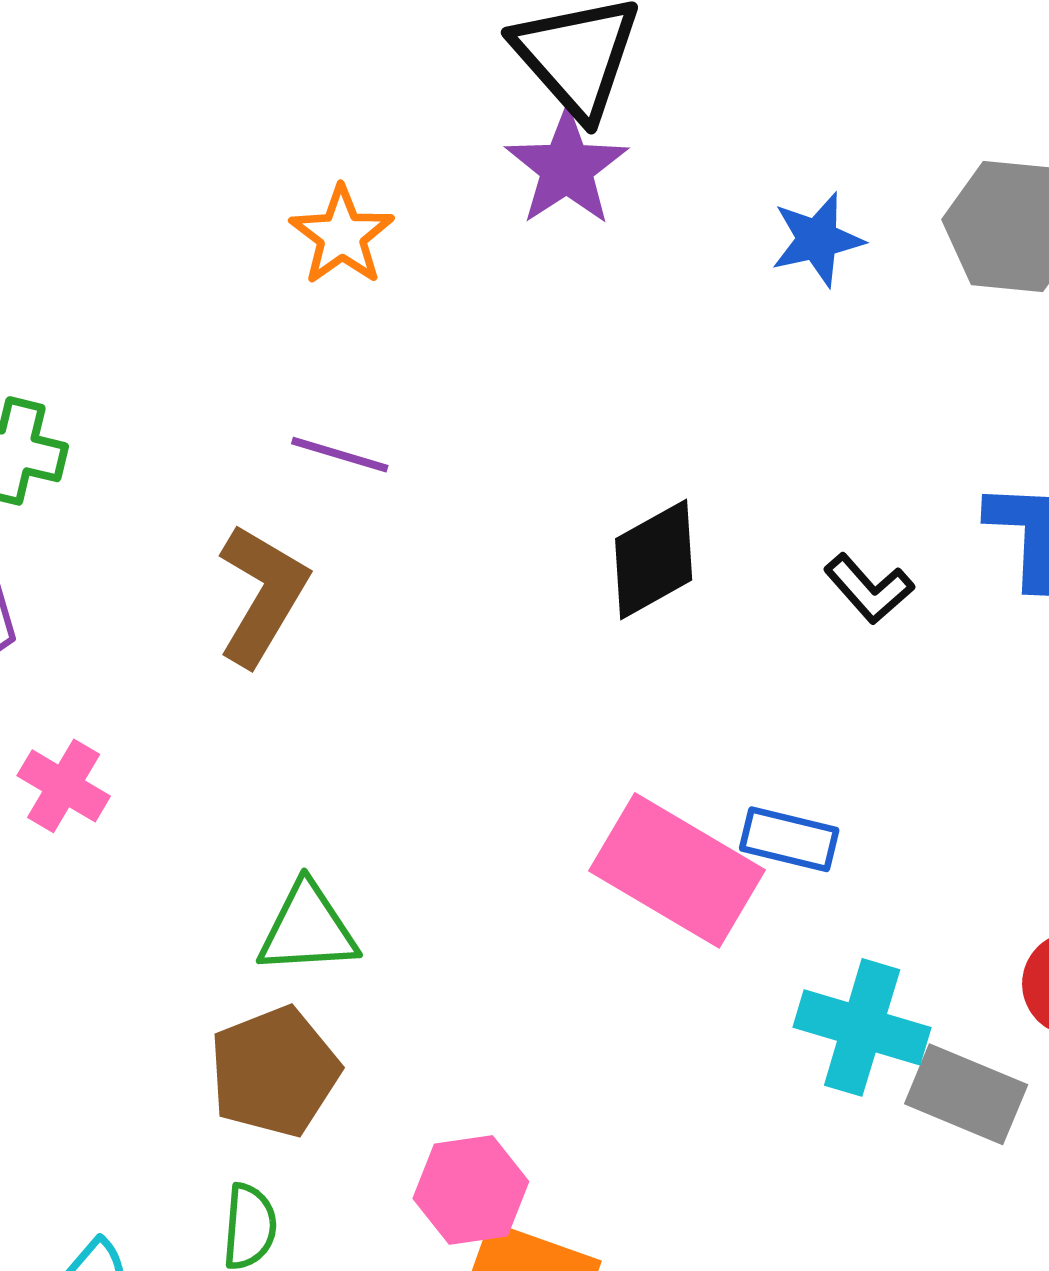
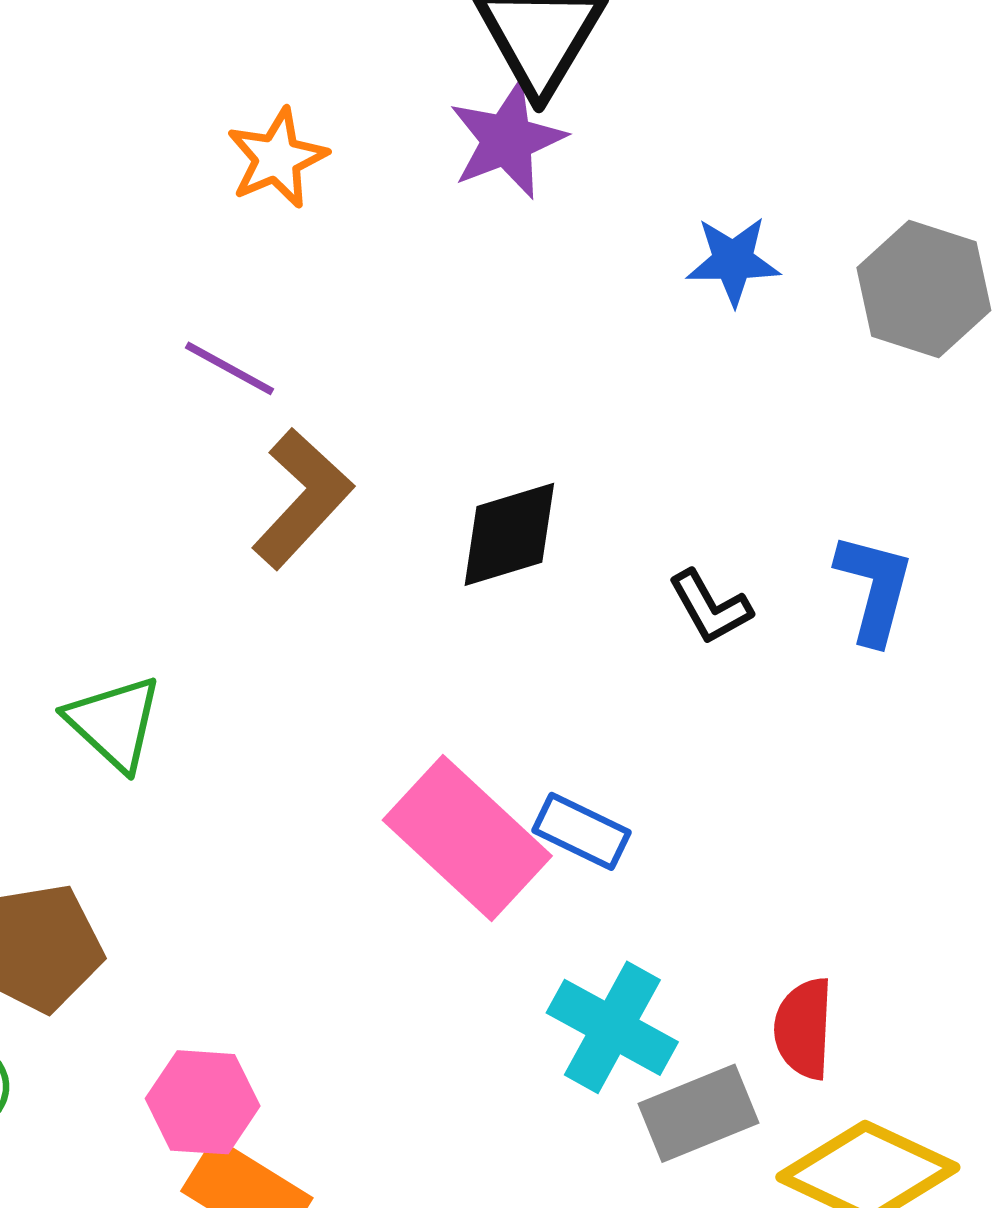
brown L-shape: (262, 595) -> (302, 499), moved
green triangle: (308, 929) -> (114, 723), moved, turned 34
gray rectangle: (966, 1094) -> (698, 1113), turned -57

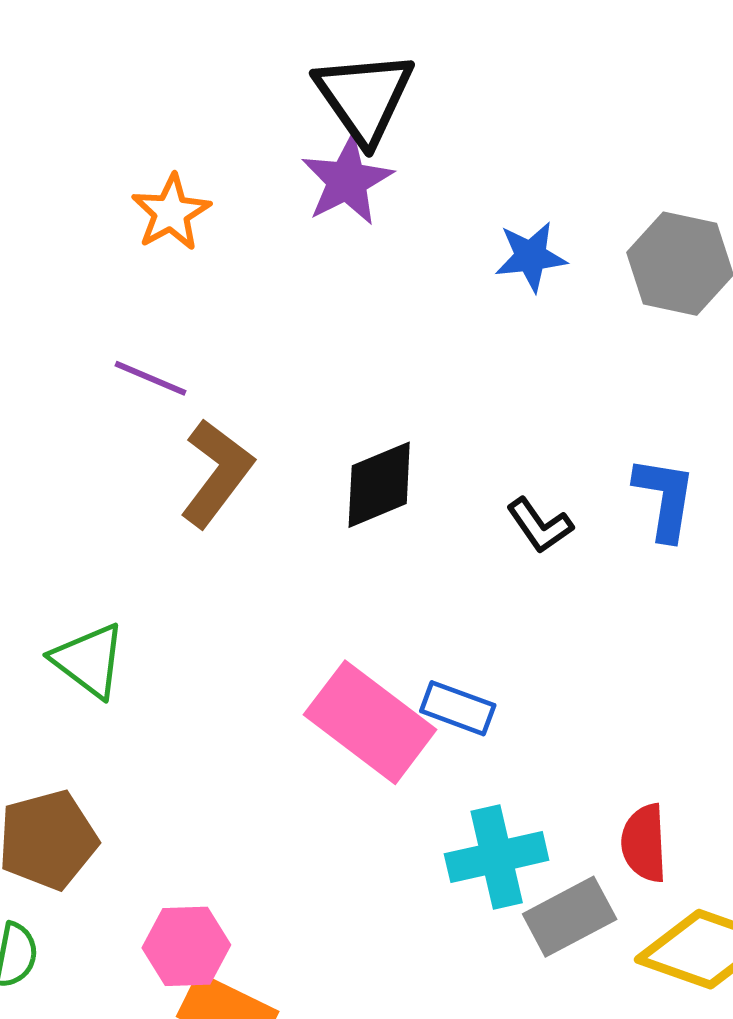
cyan cross: (612, 1027) -> (497, 857), turned -36

